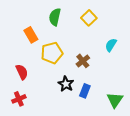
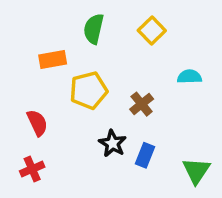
orange rectangle: (31, 35) -> (53, 60), turned -70
cyan semicircle: (111, 45) -> (189, 77), turned 56

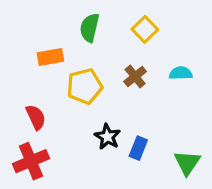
brown cross: (142, 104) -> (135, 76), moved
red cross: (32, 169) -> (31, 161), size x1.5

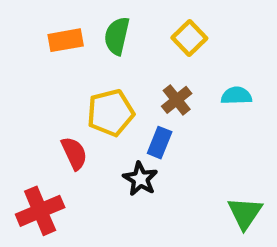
orange rectangle: (50, 57) -> (66, 40), moved
red semicircle: (36, 117) -> (74, 153), moved
blue rectangle: (138, 148) -> (160, 143), moved

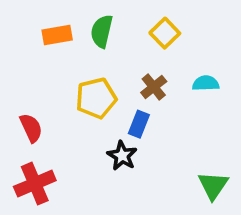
red semicircle: (74, 153) -> (31, 128), moved

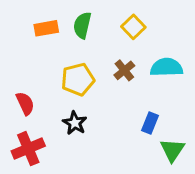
cyan semicircle: (206, 83) -> (166, 67), size x1.5
blue rectangle: (139, 124) -> (150, 123), moved
black star: (122, 156) -> (75, 123), moved

